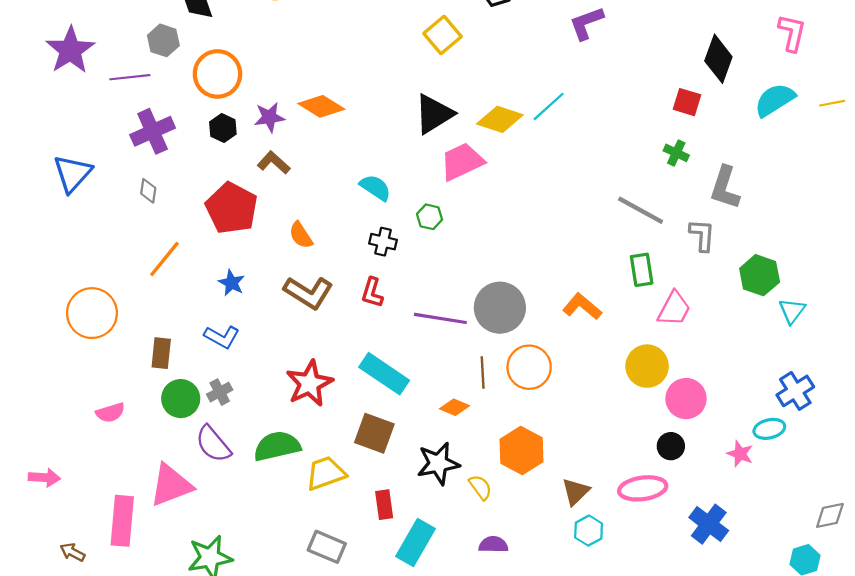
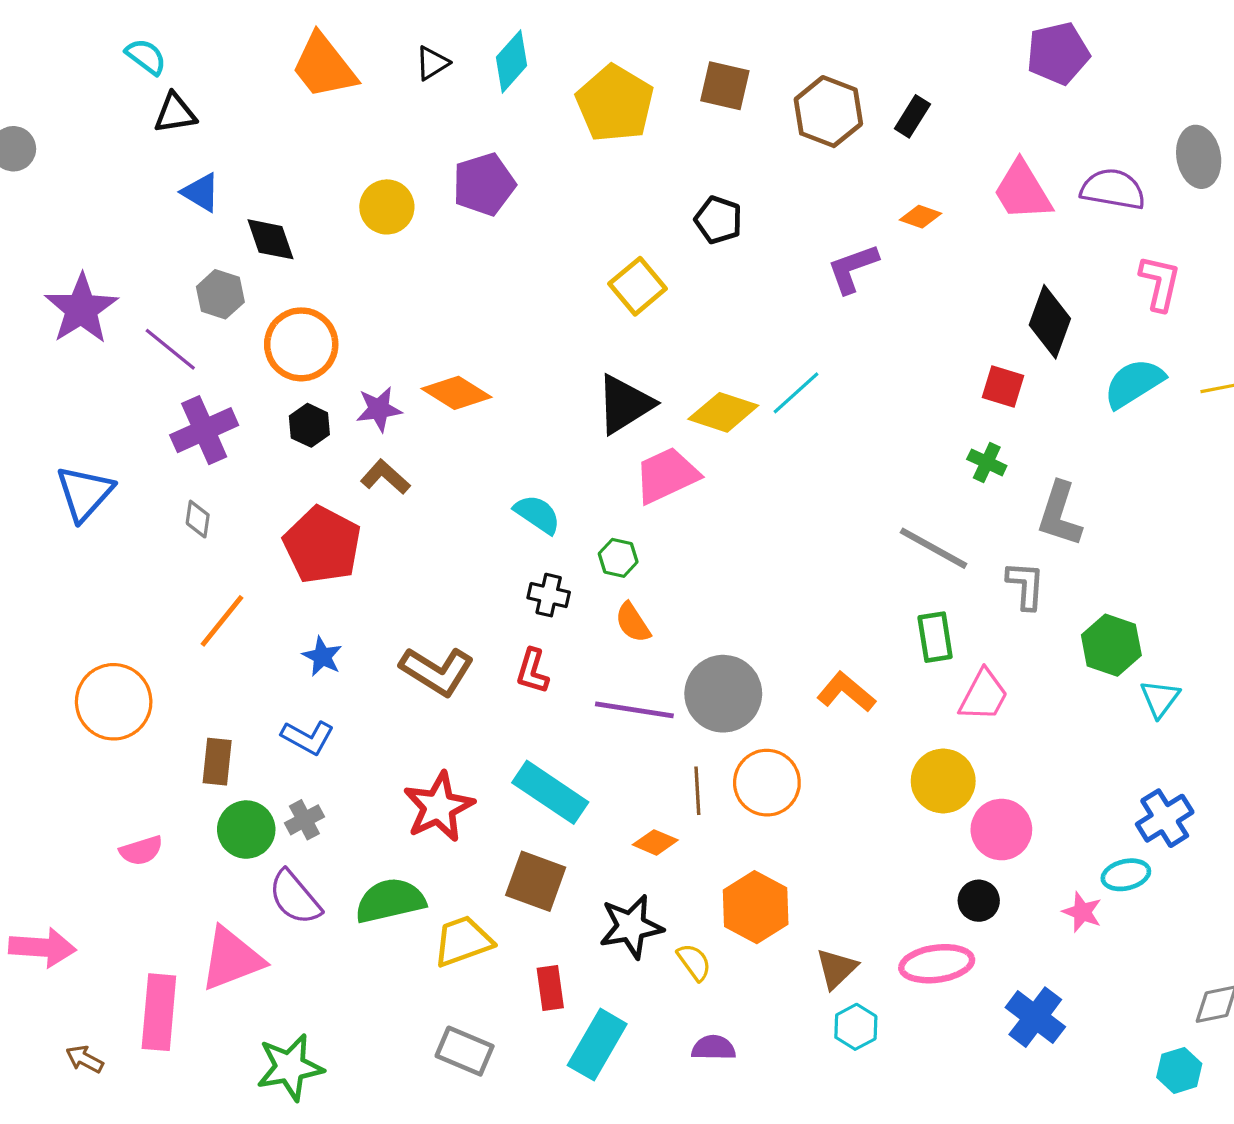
purple line: (130, 77) -> (170, 349), turned 45
orange semicircle: (301, 235) -> (633, 623), moved
pink arrow: (44, 478) -> (42, 948), size x1.4

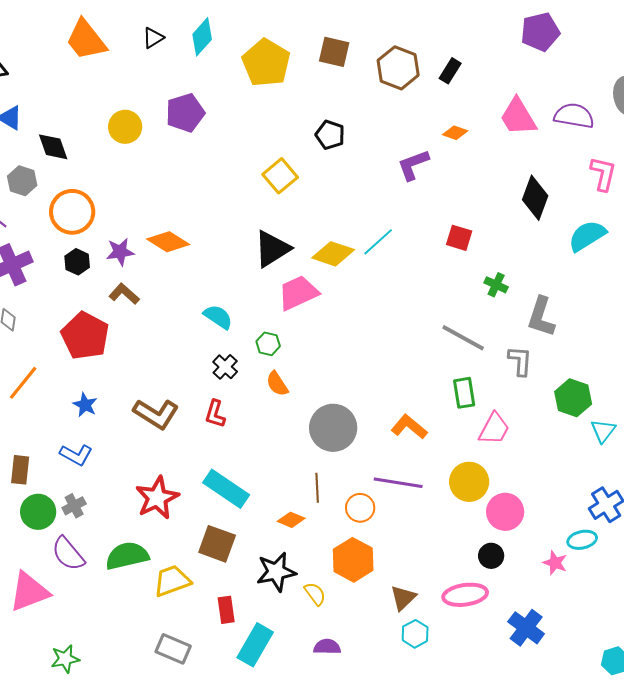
red square: (1003, 386) -> (459, 238), moved
black cross: (549, 595) -> (225, 367), turned 30
purple line: (634, 710) -> (398, 483), moved
orange circle: (767, 783) -> (360, 508), moved, size x0.7
green star: (290, 1067) -> (65, 659), size x0.7

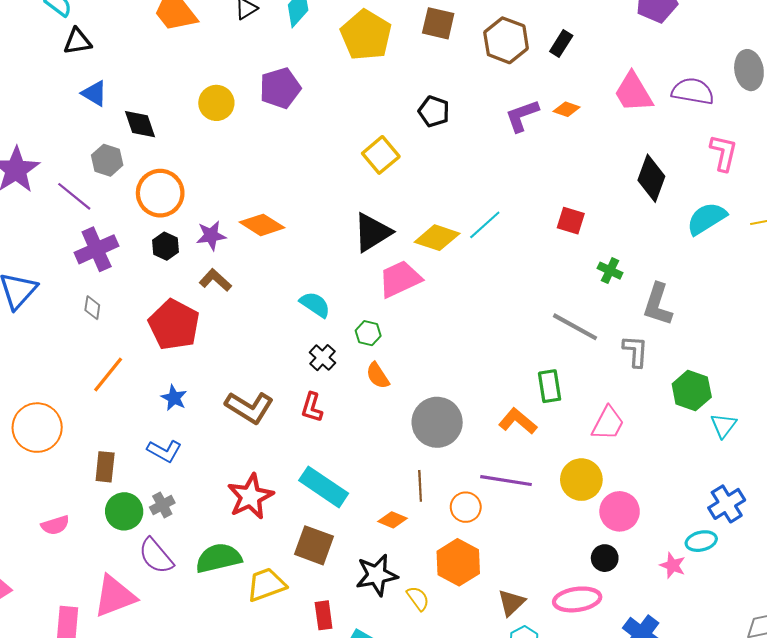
purple L-shape: (413, 165) -> (522, 116), moved
green rectangle: (464, 393) -> (550, 386), moved

